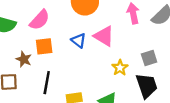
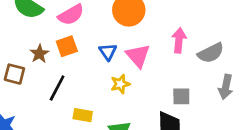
orange square: (44, 46) -> (67, 46), turned -30
yellow star: (120, 68) -> (120, 84), moved

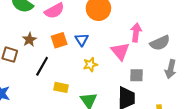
orange square: (67, 46) -> (59, 40), moved
pink triangle: (138, 56) -> (120, 51), moved

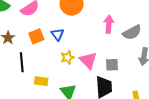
pink triangle: (120, 51) -> (88, 60), moved
black line: (42, 66) -> (22, 62), turned -30

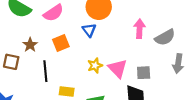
blue triangle: (58, 34) -> (89, 30), moved

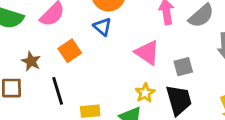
yellow star: (95, 65) -> (145, 93), moved
pink triangle: (118, 68) -> (147, 53), moved

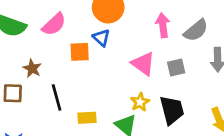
orange square: (70, 51) -> (80, 52), moved, turned 30
gray square: (183, 67) -> (176, 68), moved

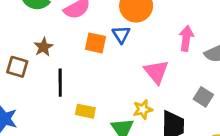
gray square: (176, 68) -> (203, 97), moved, turned 30

